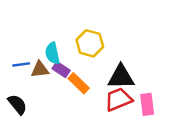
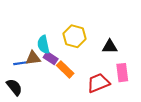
blue line: (21, 64) -> (21, 63), moved
black triangle: (121, 77) -> (110, 47), moved, size x0.7
pink rectangle: (147, 104) -> (122, 73), moved

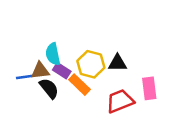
yellow hexagon: (74, 36) -> (91, 64), moved
black triangle: (110, 47) -> (117, 63), moved
black semicircle: (14, 87) -> (49, 88), moved

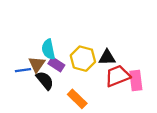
brown triangle: (40, 71) -> (37, 64), turned -48
orange rectangle: (79, 85) -> (77, 99), moved
red trapezoid: (120, 101) -> (118, 76), moved

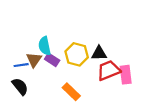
black semicircle: (45, 80) -> (20, 86), moved

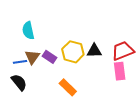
cyan semicircle: (45, 46) -> (28, 30), moved
red trapezoid: (109, 70) -> (123, 51), moved

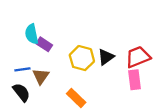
black triangle: (94, 51) -> (106, 57), turned -35
brown triangle: (32, 57) -> (41, 76), moved
purple rectangle: (50, 57) -> (44, 44), moved

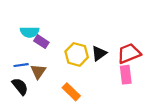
cyan semicircle: (32, 34) -> (30, 32), turned -78

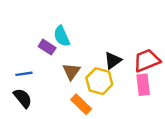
cyan semicircle: (30, 32) -> (62, 36), moved, turned 66
yellow hexagon: (77, 54) -> (99, 81), moved
brown triangle: (38, 72) -> (71, 71), moved

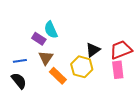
brown triangle: (71, 71) -> (46, 58), moved
orange rectangle: (81, 104) -> (58, 76), moved

